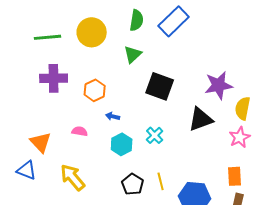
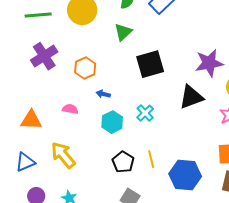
purple cross: (54, 78) -> (44, 56), turned -32
black square: (160, 86) -> (150, 64), turned -36
orange triangle: (41, 142) -> (31, 120), turned -45
blue triangle: (27, 170) -> (25, 162), moved, turned -45

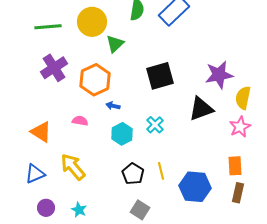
green triangle: (123, 32) -> (115, 44), moved
orange hexagon: (85, 68) -> (95, 80), size x1.4
orange triangle: (31, 120) -> (41, 132), turned 30

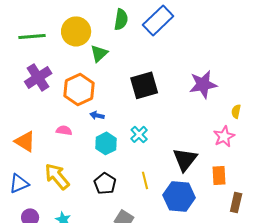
yellow semicircle: (243, 98) -> (236, 111), moved, size x0.6
black triangle: (201, 109) -> (185, 159), moved, turned -32
black pentagon: (133, 174) -> (105, 183), moved
brown rectangle: (238, 193) -> (236, 202), moved

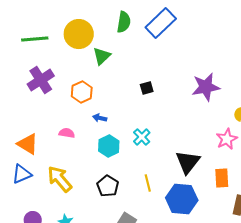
black square: (144, 85) -> (147, 88), size x0.5
orange hexagon: (79, 89) -> (82, 92), size x0.7
blue triangle: (19, 183) -> (22, 174), moved

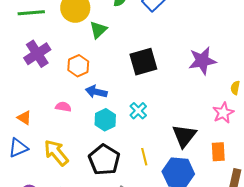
black square: (147, 88) -> (143, 62), size x2.0
blue arrow: (100, 118) -> (96, 92), size x1.5
orange triangle: (28, 144) -> (24, 118), size x0.7
black pentagon: (108, 186) -> (104, 160), size x1.4

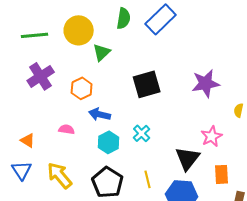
pink star: (223, 113) -> (212, 136), moved
blue triangle: (18, 148) -> (22, 170), turned -40

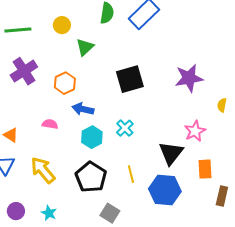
yellow circle: (79, 30) -> (62, 25), size x0.6

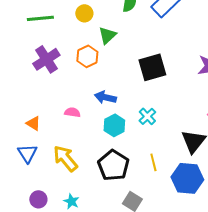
orange hexagon: (65, 83) -> (87, 56), moved

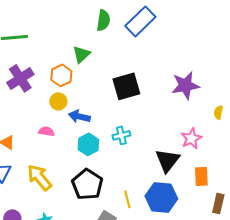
yellow circle: (84, 13) -> (58, 101), moved
cyan cross: (147, 116) -> (121, 135), turned 30
yellow line: (153, 162) -> (127, 199), moved

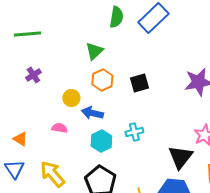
orange hexagon: (61, 75) -> (102, 80), moved
purple cross: (20, 78) -> (33, 75), size x0.6
black square: (126, 86) -> (139, 83), size x0.7

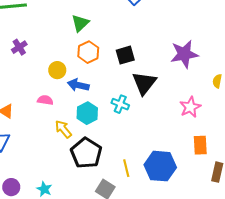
cyan cross: (134, 132) -> (120, 104), turned 36
black triangle: (180, 157) -> (144, 83), moved
yellow arrow: (52, 174) -> (63, 129), moved, size x0.7

